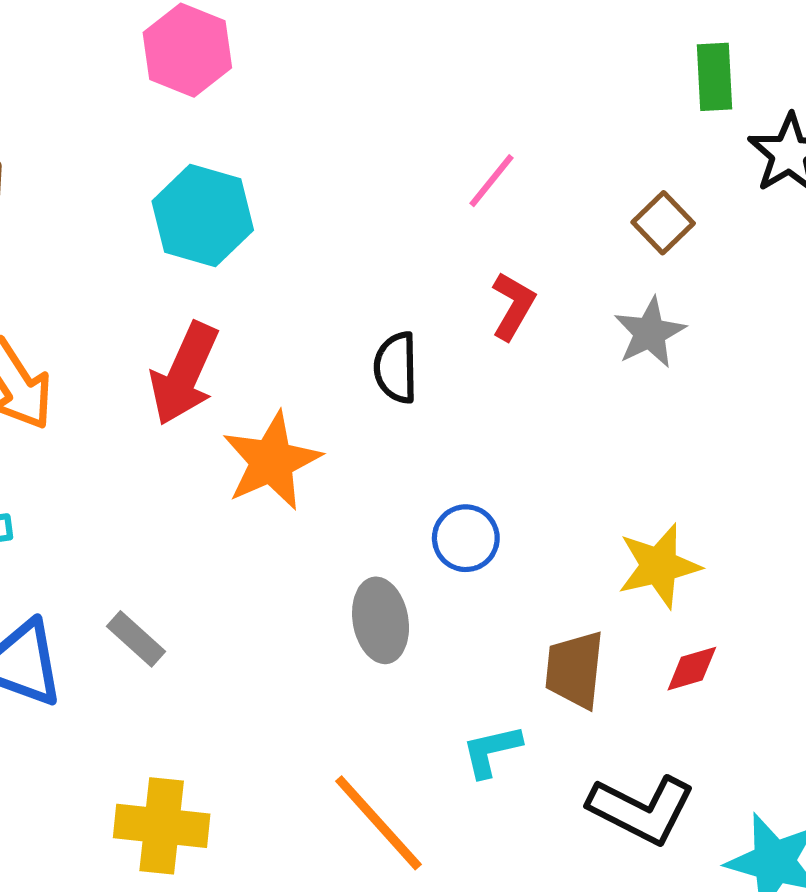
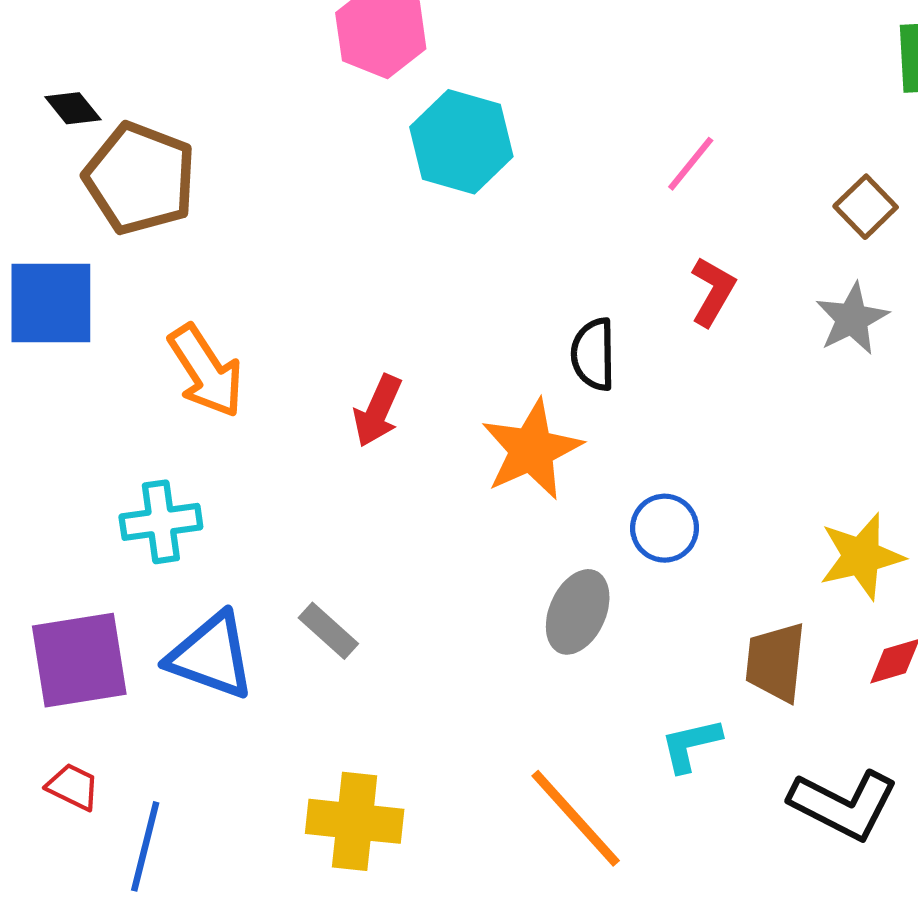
cyan hexagon: (203, 216) -> (461, 142), moved
red arrow: (184, 374) -> (378, 411), moved, size x0.7
orange star: (272, 461) -> (532, 450), moved
gray ellipse: (381, 620) -> (578, 612), turned 34

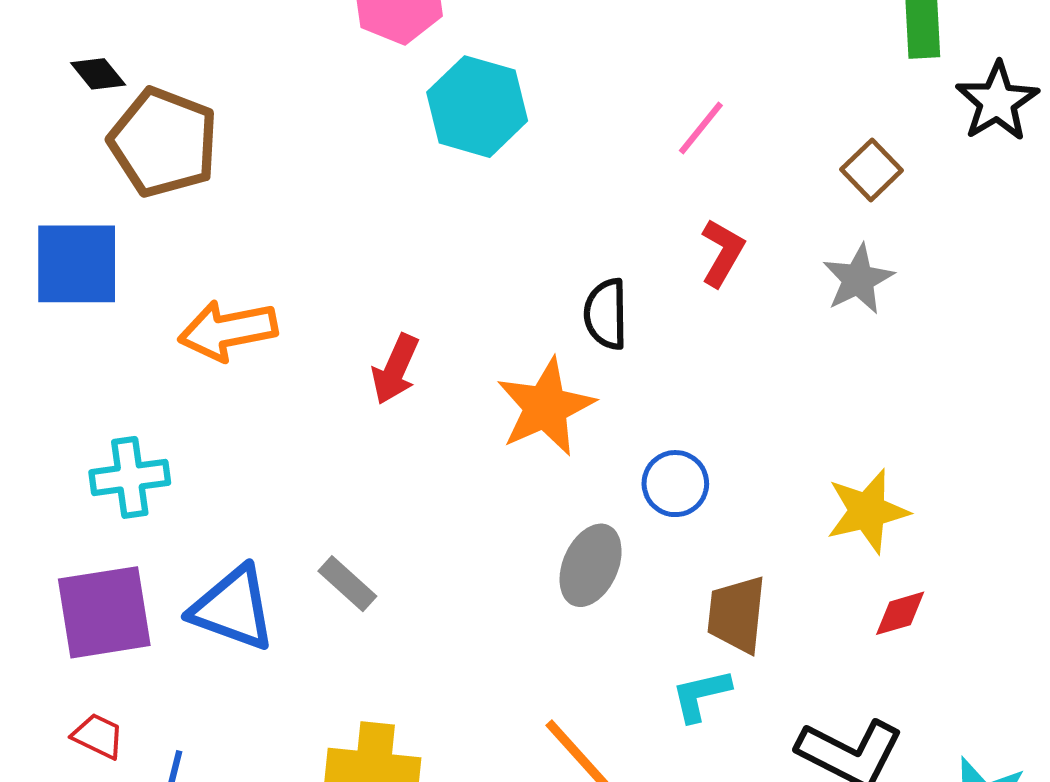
orange arrow: (206, 371) -> (228, 330), turned 112
cyan cross: (161, 522) -> (130, 477), moved
brown trapezoid: (776, 662) -> (737, 614), moved

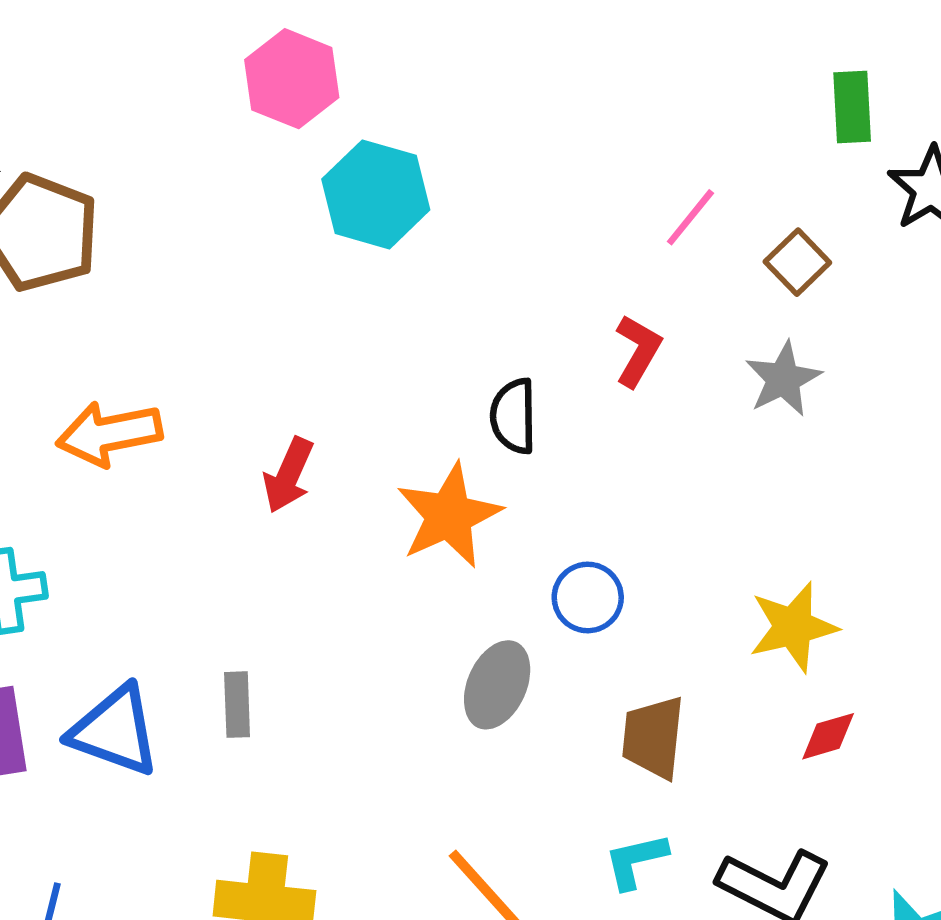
pink line: (701, 128) -> (690, 217), moved
gray rectangle: (347, 584) -> (237, 705), turned 46
cyan L-shape: (701, 695) -> (636, 861), moved

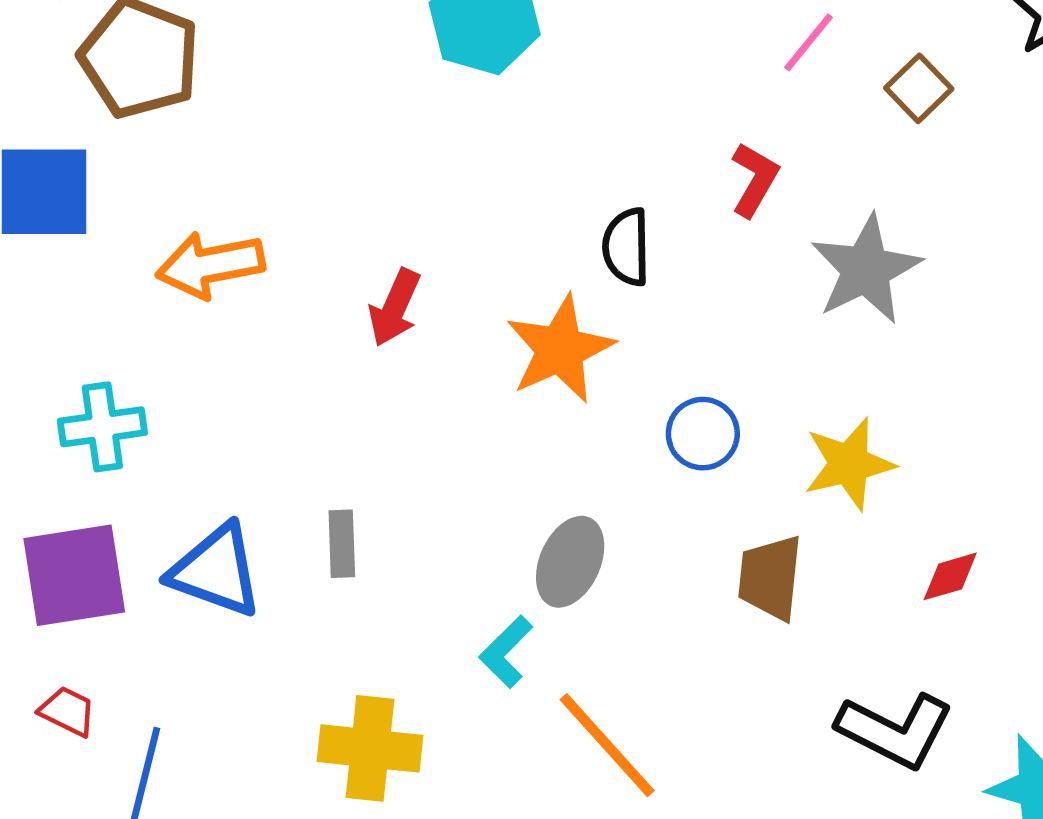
gray star: (783, 379) -> (866, 269), moved, size x1.4
yellow star: (793, 627) -> (849, 464), moved
gray ellipse: (497, 685) -> (570, 562), moved
cyan L-shape: (636, 861) -> (506, 652), moved, turned -32

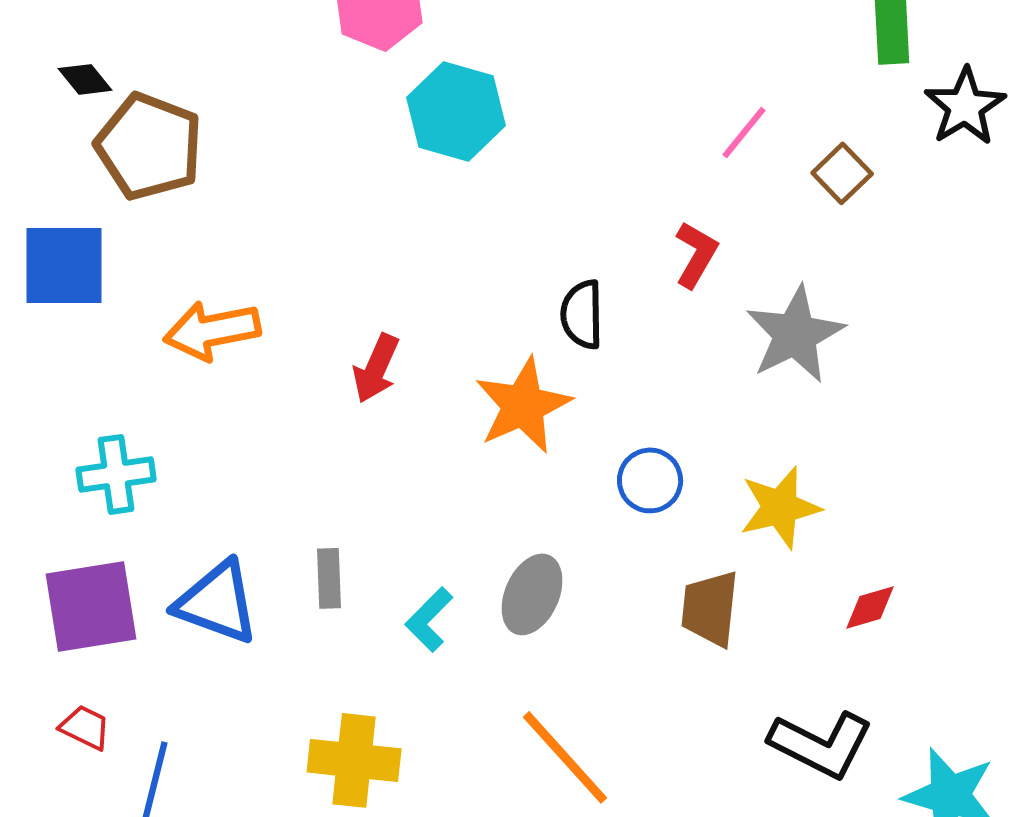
cyan L-shape: (506, 652) -> (429, 619), moved

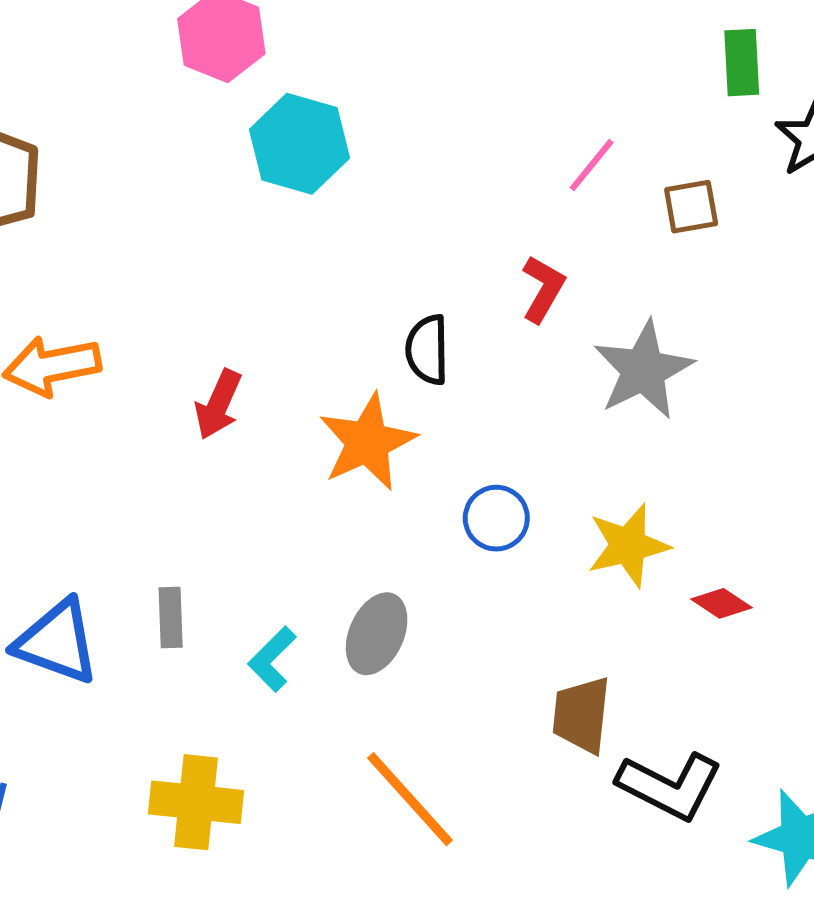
brown square: (842, 173) -> (691, 207), turned 34
red diamond: (870, 607) -> (721, 603), moved, turned 50
brown trapezoid: (710, 608) -> (581, 715), moved

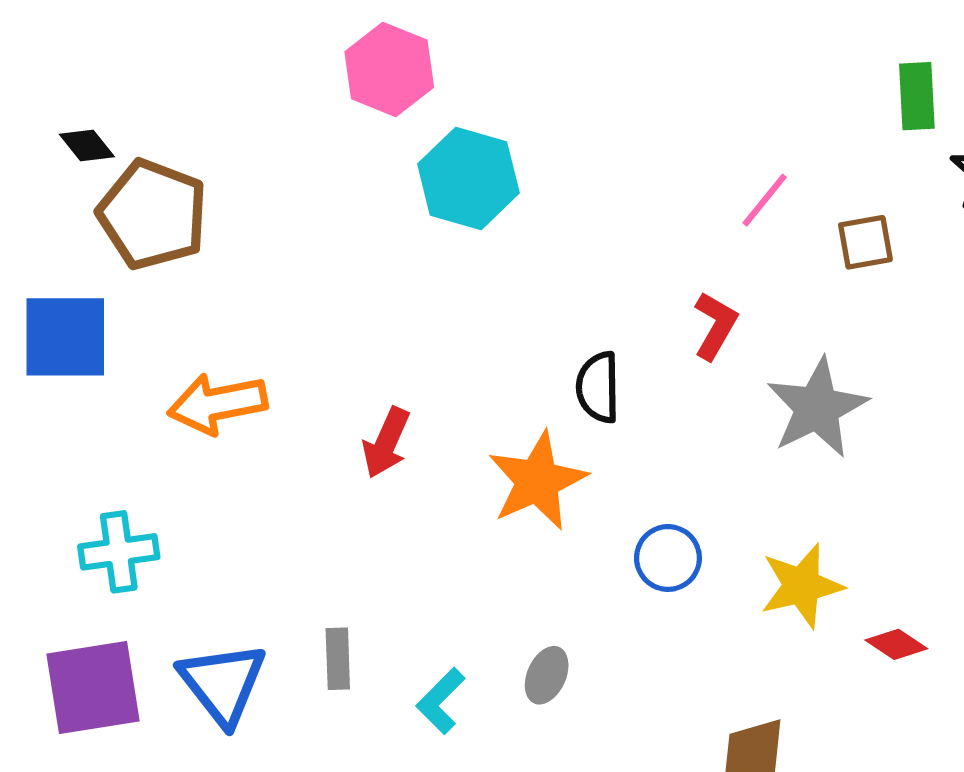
gray ellipse: (377, 634) -> (547, 675), size x0.7
blue triangle: (57, 642) -> (223, 683), turned 32

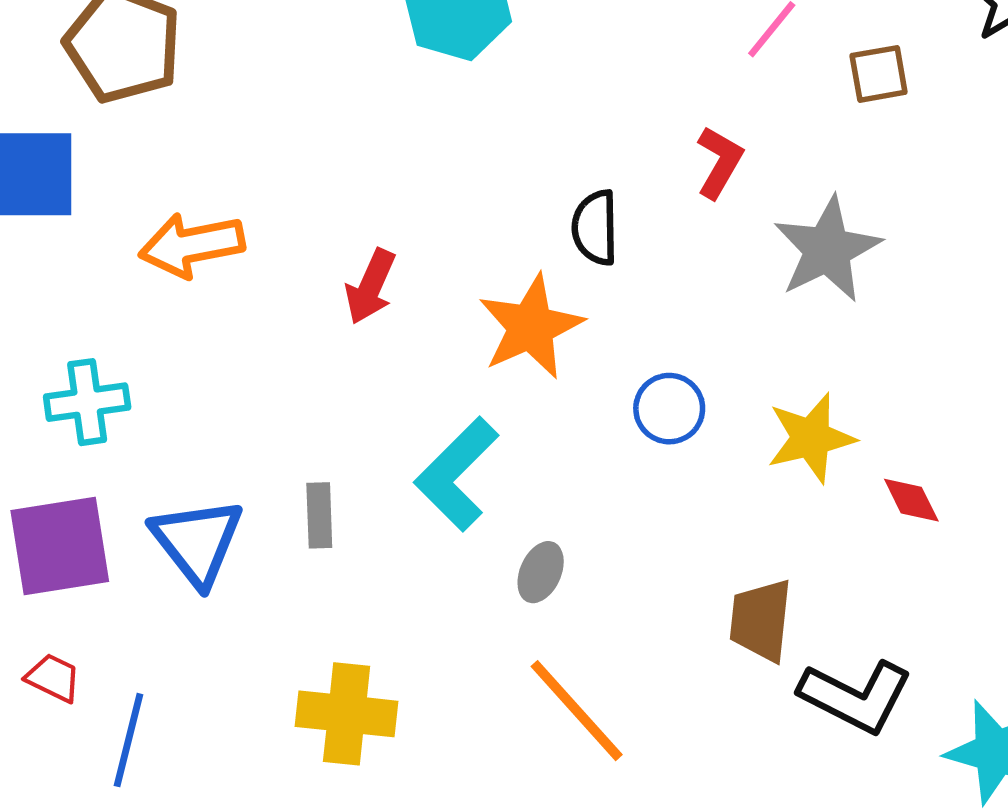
red diamond: (896, 644) -> (911, 500), turned 30
gray ellipse: (547, 675) -> (541, 572), moved
cyan L-shape: (441, 701) -> (457, 474), moved, size x1.6

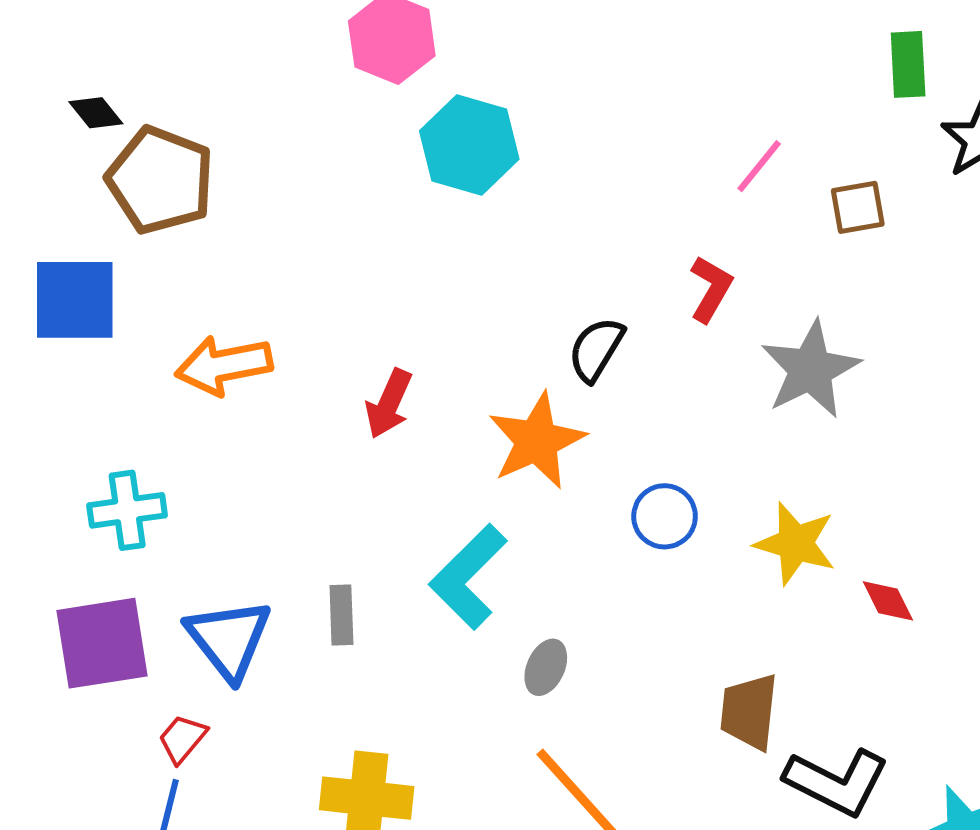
black semicircle: (595, 228) -> (596, 349), turned 32
yellow star: (811, 438) -> (795, 544), turned 30
red trapezoid: (53, 678) -> (182, 739), moved, turned -76

